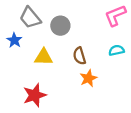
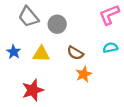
blue star: (14, 40) -> (14, 52), moved
brown semicircle: (79, 56) -> (75, 53), turned -42

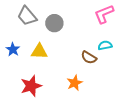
brown semicircle: (75, 53) -> (89, 58), moved
orange star: (84, 74) -> (75, 83), moved

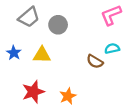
gray trapezoid: (27, 16) -> (29, 17), turned -90
orange star: (75, 83) -> (68, 96), moved

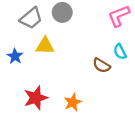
gray circle: (58, 25) -> (62, 12), moved
cyan semicircle: (112, 49) -> (120, 52), turned -104
yellow triangle: (42, 55) -> (45, 46), moved

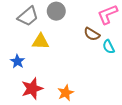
blue star: (15, 56) -> (17, 61), moved
brown semicircle: (101, 65) -> (92, 34), moved

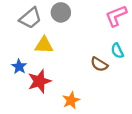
brown semicircle: (92, 34) -> (99, 64), moved
red star: (32, 89) -> (39, 81), moved

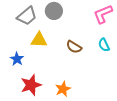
brown semicircle: (99, 64) -> (74, 47), moved
red star: (39, 81) -> (31, 85), moved

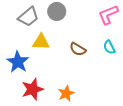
blue star: (17, 59) -> (18, 62), size x1.5

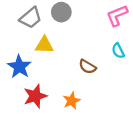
brown semicircle: (78, 49) -> (87, 67), moved

